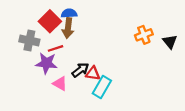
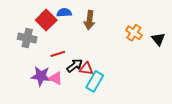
brown arrow: (68, 28) -> (90, 20), moved
orange cross: (144, 35) -> (134, 33), turned -35
red line: (55, 48) -> (58, 54), moved
purple star: (46, 63) -> (41, 76), moved

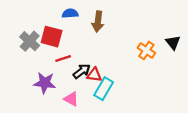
red square: (46, 20) -> (52, 37), moved, turned -30
orange cross: (134, 33) -> (146, 50), moved
gray cross: (27, 38) -> (30, 41), turned 30
pink triangle: (56, 78) -> (71, 99), moved

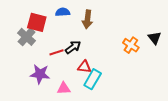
red square: (52, 37) -> (37, 22), moved
black arrow: (82, 71) -> (73, 47), moved
pink triangle: (71, 99) -> (64, 88), turned -32

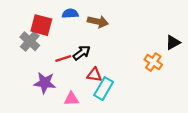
brown arrow: (87, 19) -> (98, 22), turned -84
black triangle: (155, 38) -> (173, 42), turned 40
orange cross: (131, 45) -> (153, 62), moved

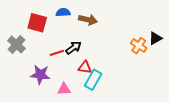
gray cross: (30, 41) -> (16, 45), moved
orange cross: (153, 62) -> (139, 46), moved

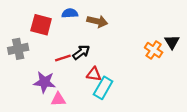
black triangle: (155, 38) -> (172, 42), turned -32
gray cross: (16, 45) -> (18, 49), turned 36
pink triangle: (64, 89) -> (58, 99), moved

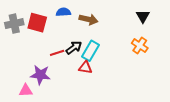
black triangle: (172, 42) -> (143, 16), moved
gray cross: (18, 49) -> (14, 24), moved
cyan rectangle: (103, 88) -> (91, 51), moved
pink triangle: (58, 99) -> (26, 90), moved

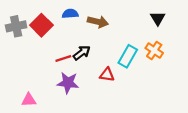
red square: (37, 23) -> (41, 25), turned 30
cyan rectangle: (91, 51) -> (128, 56), moved
red triangle: (85, 67) -> (107, 75), moved
purple star: (40, 75) -> (68, 83), moved

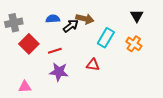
blue semicircle: (70, 14) -> (53, 19), moved
red square: (41, 25) -> (29, 44), moved
black arrow: (82, 53) -> (71, 26), moved
cyan rectangle: (128, 56) -> (106, 38), moved

